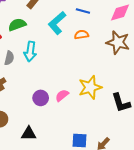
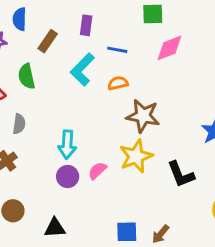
green semicircle: (17, 25) -> (27, 76), turned -78
brown star: (118, 42) -> (143, 116), moved
cyan arrow: (30, 51) -> (67, 145), moved

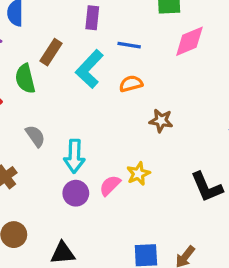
brown rectangle: (48, 41) -> (51, 52), moved
brown star: (143, 116) -> (161, 121), size x0.6
gray semicircle: (19, 124) -> (35, 136), moved, turned -42
yellow star: (136, 156) -> (138, 174), moved, size x0.6

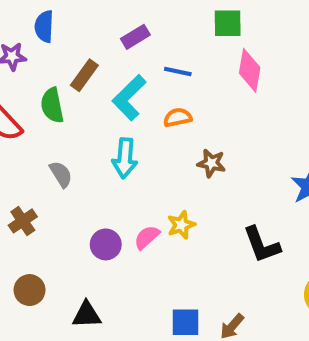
purple rectangle: (92, 18) -> (135, 37), turned 50
pink diamond: (189, 41) -> (250, 70), turned -60
cyan arrow: (74, 156) -> (125, 158), moved

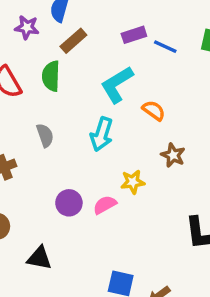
blue line: (178, 71) -> (165, 47), moved
brown rectangle: (84, 75) -> (73, 41), moved
orange semicircle: (178, 117) -> (154, 110), turned 35
yellow star: (181, 225) -> (133, 182), moved

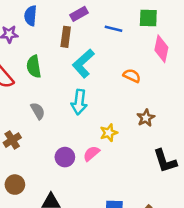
purple rectangle: (134, 35) -> (79, 14), moved
brown rectangle: (73, 41) -> (66, 37), moved, turned -30
orange semicircle: (154, 110) -> (132, 76), moved
brown star: (173, 155) -> (146, 118), moved, turned 30

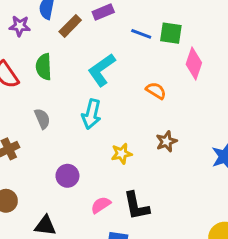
green square: (148, 18) -> (171, 33), moved
brown rectangle: (66, 37) -> (70, 26), moved, turned 30
pink semicircle: (91, 153) -> (101, 205), moved
black L-shape: (165, 161) -> (136, 206), moved

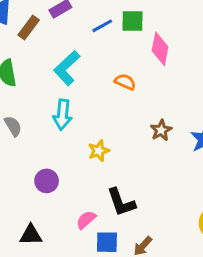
blue line: (141, 34) -> (102, 26), turned -42
brown star: (166, 141) -> (161, 130), moved
pink semicircle: (101, 205) -> (86, 220), moved

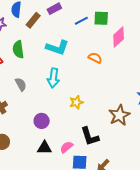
pink diamond: (160, 49) -> (119, 37), turned 35
cyan L-shape: (67, 68) -> (57, 48), turned -120
brown star: (161, 130) -> (119, 115), moved, size x1.5
black triangle: (31, 235) -> (45, 148), moved

